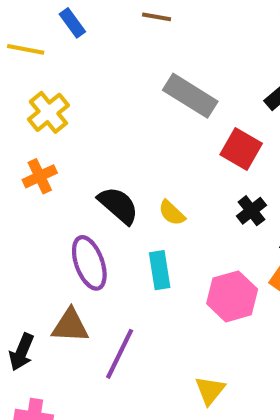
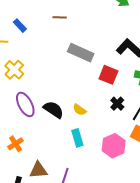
orange cross: (40, 176) -> (16, 144), moved
purple ellipse: (89, 263) -> (25, 104), moved

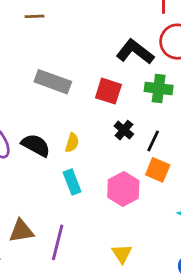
gray rectangle: (81, 53) -> (53, 82), moved
yellow semicircle: (79, 110) -> (72, 143), turned -104

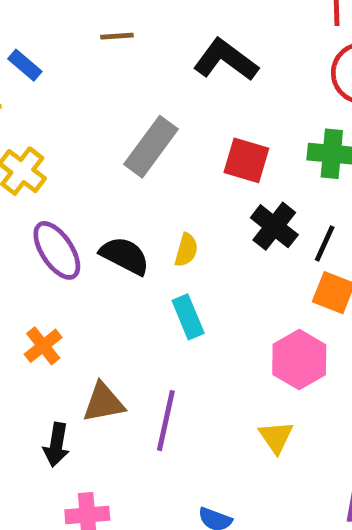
black L-shape: (135, 52) -> (226, 60), moved
gray rectangle: (53, 82) -> (151, 147), turned -72
black cross: (124, 130) -> (274, 226), size x1.4
pink hexagon: (123, 189) -> (299, 360), moved

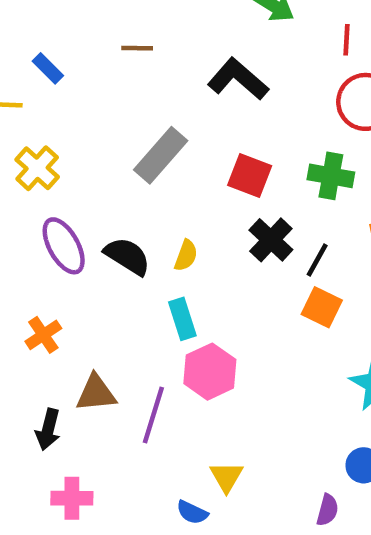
pink hexagon: (299, 360) -> (210, 372), moved
yellow triangle: (276, 437) -> (226, 477), moved

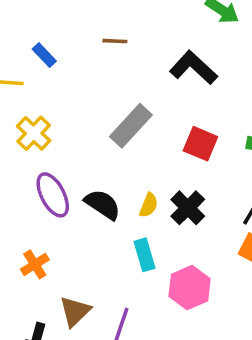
black cross: (271, 240) -> (188, 208), moved
pink hexagon: (210, 372) -> (190, 288), moved
brown triangle: (96, 393) -> (75, 311), turned -40

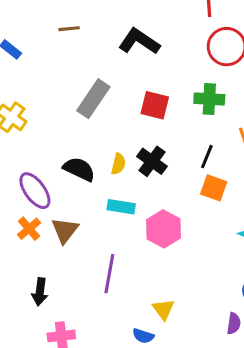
purple ellipse: (53, 195) -> (35, 191), moved
cyan rectangle: (144, 255) -> (121, 207), turned -56
brown triangle: (75, 311) -> (65, 230), moved

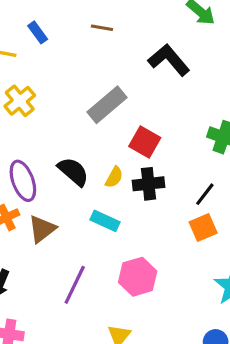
red square: (155, 105) -> (145, 142), moved
black cross: (152, 161) -> (149, 184), turned 32
orange square: (214, 188) -> (203, 227), turned 32
pink hexagon: (164, 229) -> (138, 277), moved

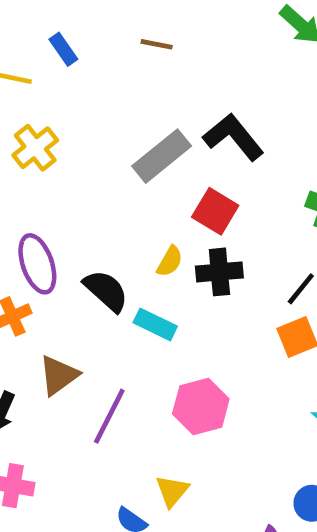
black L-shape: (169, 60) -> (233, 137), moved
black semicircle: (73, 171) -> (106, 291), moved
brown triangle: (42, 229) -> (59, 375), moved

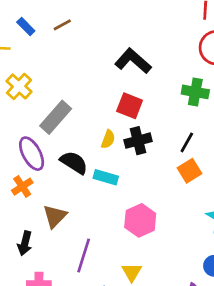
brown line: (157, 44) -> (62, 25), moved, turned -30
gray rectangle: (162, 156) -> (56, 117), moved
purple line: (109, 416) -> (84, 255), moved

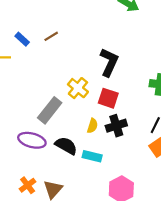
black L-shape: (133, 61) -> (109, 62), turned 76
yellow cross: (19, 86) -> (78, 88), moved
purple ellipse: (32, 154) -> (32, 140), turned -44
orange cross: (22, 187) -> (28, 185), moved

